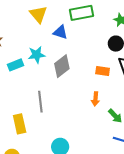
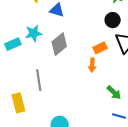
orange rectangle: (103, 71) -> (100, 48), turned -32
orange arrow: (95, 99) -> (92, 65), moved

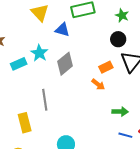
cyan star: (34, 33) -> (39, 53), turned -30
orange arrow: (92, 65) -> (98, 84), turned -56
green arrow: (114, 92) -> (120, 112), turned -42

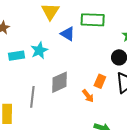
gray diamond: (65, 64) -> (59, 82), moved
orange rectangle: (106, 67) -> (100, 81), turned -56

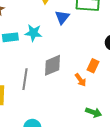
blue triangle: (68, 34) -> (62, 17), turned 35
cyan star: (39, 50) -> (33, 33), turned 30

